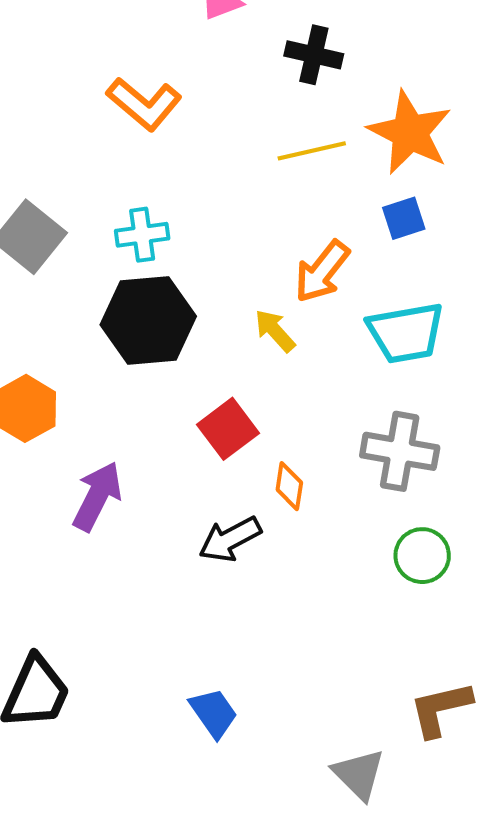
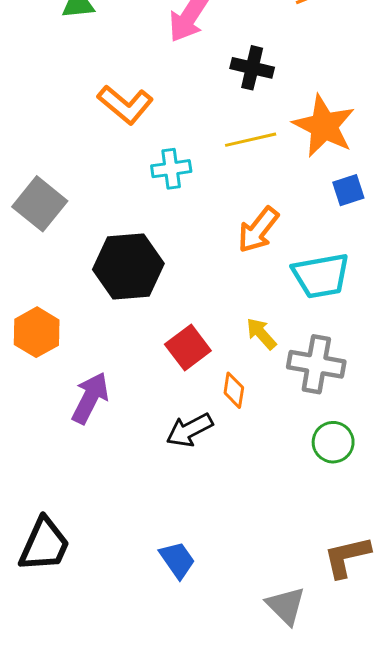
blue square: (404, 218) -> (348, 190), moved
cyan cross: (142, 235) -> (171, 169), moved
yellow arrow: (275, 331) -> (261, 334), moved

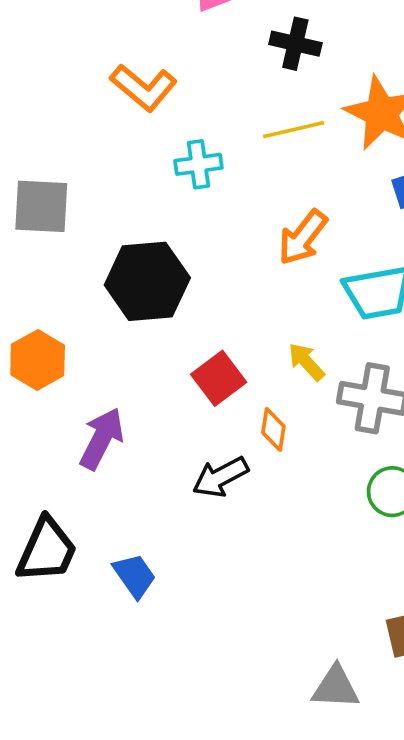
gray square: (40, 204) -> (41, 206), turned -36
black trapezoid: (44, 545) -> (47, 550), moved
blue trapezoid: (177, 560) -> (134, 576), moved
gray triangle: (286, 606) -> (336, 687), turned -42

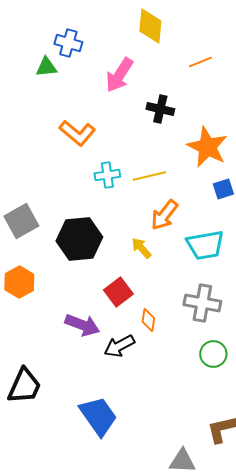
yellow line: (294, 130) -> (149, 176), moved
gray square: (41, 206) -> (21, 221), moved, turned -32
yellow arrow: (306, 362) -> (141, 248), moved
purple arrow: (102, 439) -> (82, 325), moved, turned 84
blue trapezoid: (134, 576) -> (98, 416), moved, size x1.6

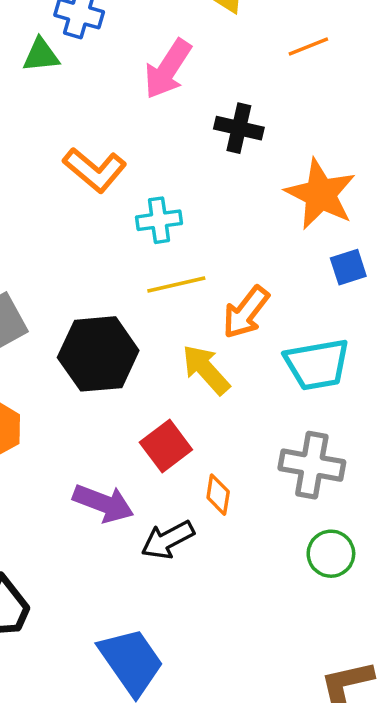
cyan cross: (107, 175) -> (159, 220), moved
yellow line: (149, 176) -> (176, 284), moved
yellow arrow: (141, 248) -> (206, 370), size x1.4

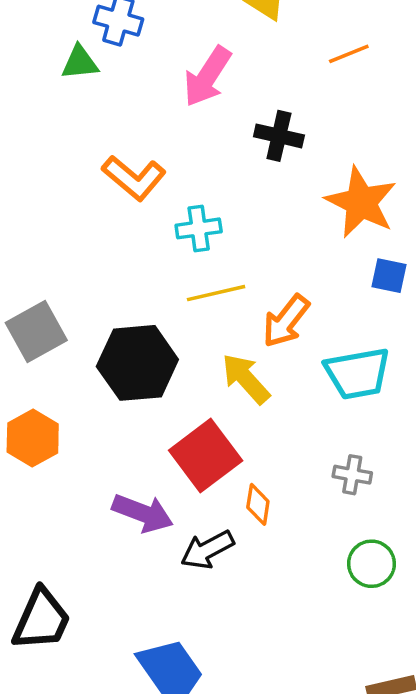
blue square: (348, 267) -> (389, 276), turned 30
red square: (166, 446) -> (206, 455), size x1.4
gray cross: (312, 465) -> (352, 475), size x0.6

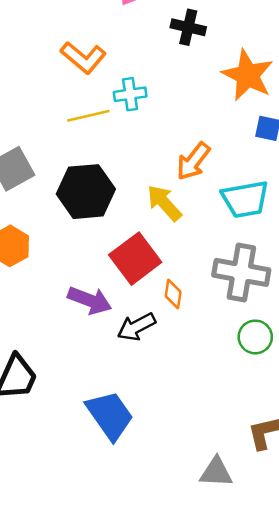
yellow line: (216, 293) -> (88, 116), moved
gray cross: (352, 475) -> (241, 272), size x2.0

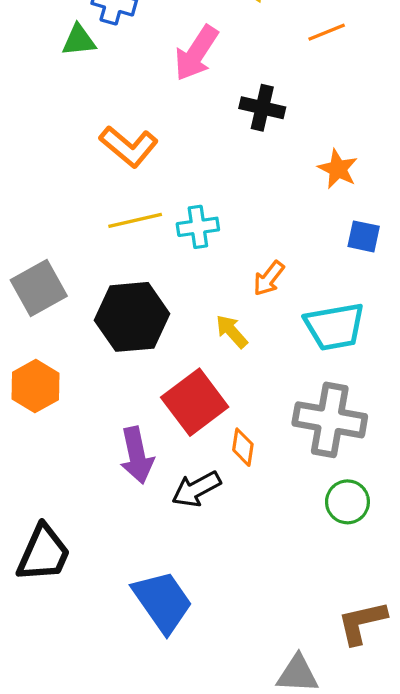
orange star: (248, 75) -> (338, 169), size x0.6
cyan cross: (130, 94) -> (198, 227), moved
orange arrow: (193, 161) -> (269, 278), size x0.7
yellow arrow: (164, 203) -> (232, 331), size x0.7
purple arrow: (90, 300) -> (137, 455), turned 57

